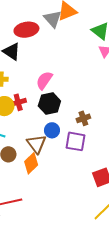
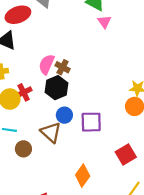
brown cross: (83, 118) -> (63, 67), moved, turned -32
orange diamond: (31, 163) -> (83, 176), moved

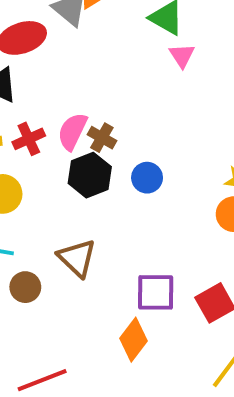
red cross: (24, 92) -> (29, 139), moved
blue circle: (64, 115) -> (147, 178), moved
purple square: (91, 122) -> (156, 292), moved

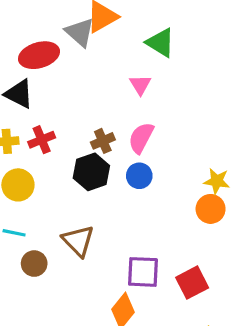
pink triangle: (182, 55) -> (140, 85), moved
pink semicircle: (72, 131) -> (141, 138), moved
brown cross: (102, 138) -> (103, 141), turned 35

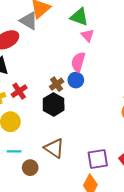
pink triangle: (140, 85) -> (88, 35), moved
pink semicircle: (141, 138) -> (78, 62), moved
blue circle: (139, 176) -> (76, 80), moved

